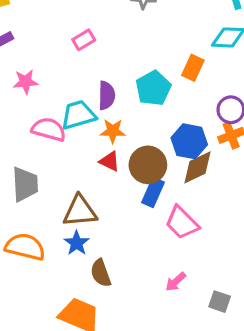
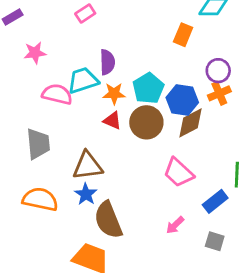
cyan pentagon: (153, 88) -> (148, 88), moved
blue rectangle: (153, 192) -> (215, 201), moved, turned 30
brown semicircle: (101, 273) -> (108, 220), size x1.5

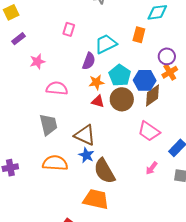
pink rectangle: (85, 14) -> (69, 29), turned -32
purple semicircle: (107, 62) -> (89, 61), turned 30
cyan trapezoid: (83, 80) -> (106, 44), moved
brown triangle: (88, 166) -> (85, 135), turned 40

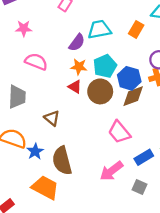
brown triangle: (85, 135) -> (52, 118), size x0.7
blue star: (86, 155) -> (35, 151), moved
pink arrow: (152, 168) -> (111, 171), size x1.6

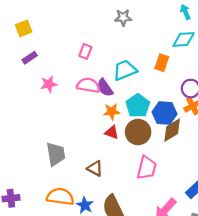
purple semicircle: (77, 43) -> (105, 88), turned 120
pink semicircle: (36, 62) -> (88, 85), moved
pink trapezoid: (119, 132) -> (147, 168), moved, turned -115

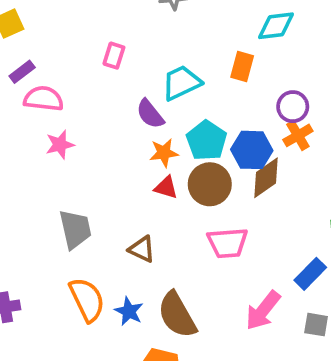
pink star: (49, 84) -> (60, 145), moved
pink semicircle: (88, 85) -> (44, 99), moved
pink trapezoid: (147, 168) -> (228, 243), turned 75
orange semicircle: (60, 197) -> (87, 300), turned 60

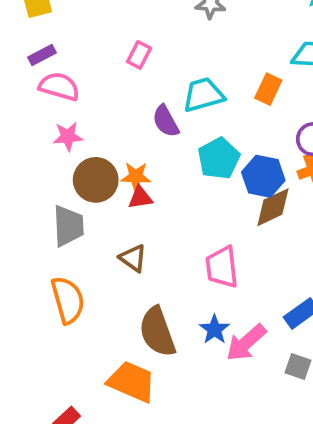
orange star: (164, 153) -> (136, 176), moved
brown circle: (210, 184) -> (96, 180), moved
red triangle: (166, 187) -> (140, 198), moved, turned -35
pink trapezoid: (228, 243) -> (222, 267), turned 78
blue star: (129, 311) -> (215, 329), moved

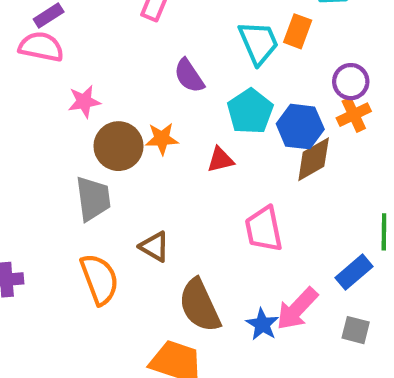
pink semicircle: (59, 86) -> (41, 47), moved
cyan trapezoid: (203, 95) -> (259, 43), moved, turned 87
red triangle: (140, 198) -> (220, 160), moved
brown triangle: (133, 258) -> (154, 247), moved
blue star: (215, 329) -> (262, 324), moved

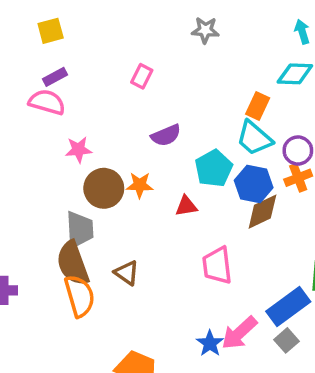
cyan trapezoid: (259, 43) -> (254, 138), moved, turned 150
purple semicircle: (189, 76) -> (166, 135), turned -84
blue rectangle: (354, 272) -> (288, 306), size x1.4
brown semicircle: (200, 305) -> (73, 263), moved
gray square: (356, 330) -> (287, 340), moved, turned 30

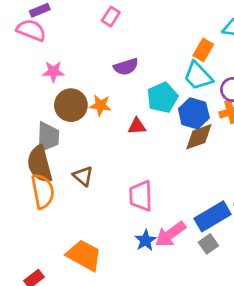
pink trapezoid: (217, 265) -> (141, 196), moved

